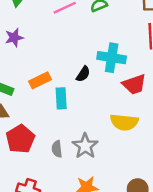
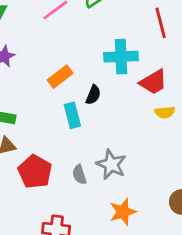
black semicircle: (83, 74) -> (93, 95), moved
orange rectangle: (40, 80) -> (60, 77), moved
yellow semicircle: (124, 122) -> (165, 112), moved, size x0.6

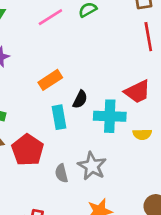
cyan cross: (121, 57) -> (110, 116), moved
yellow semicircle: (165, 112) -> (142, 134), moved
red pentagon: (35, 172) -> (28, 150), moved

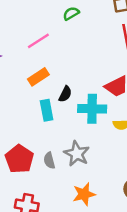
pink line: (50, 17) -> (38, 41), moved
red pentagon: (28, 150) -> (19, 159), moved

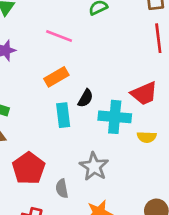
pink line: (38, 41) -> (59, 36), turned 50
gray semicircle: (49, 160) -> (62, 189), moved

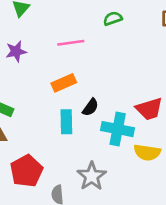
pink line: (59, 36) -> (71, 43), turned -35
yellow semicircle: (147, 137) -> (147, 152), size x1.4

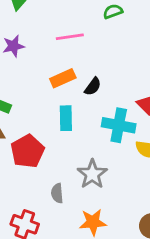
black semicircle: (90, 107) -> (93, 86), moved
red pentagon: (26, 171) -> (28, 151), moved

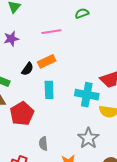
black semicircle: (93, 86) -> (28, 69), moved
gray star: (92, 174) -> (88, 138), moved

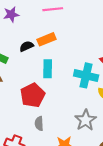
black semicircle: (28, 69) -> (27, 46), turned -152
red pentagon: (22, 114) -> (33, 95), moved

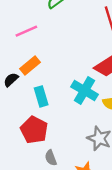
cyan cross: (86, 75) -> (84, 91), turned 35

